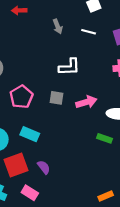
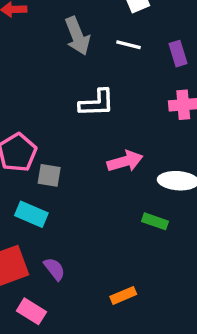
gray arrow: (58, 26) -> (77, 36), size x1.5
gray square: (57, 98) -> (49, 175), moved
orange rectangle: (106, 196) -> (123, 295), moved

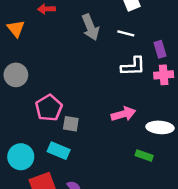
purple rectangle: (178, 54) -> (160, 49), moved
white L-shape: (97, 103) -> (133, 66), moved

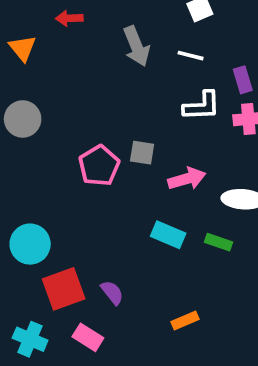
pink pentagon: (49, 108) -> (99, 166), moved
gray square: (71, 124) -> (142, 153), moved
cyan rectangle: (59, 151) -> (168, 235), moved

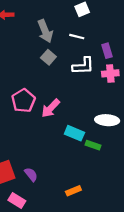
gray square: (142, 153) -> (48, 57), moved, turned 32
pink arrow: (187, 179) -> (51, 108), moved, turned 150
cyan rectangle: (168, 235) -> (74, 133), moved

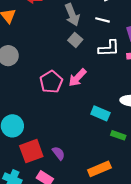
pink arrow: (51, 108) -> (77, 78), moved
green rectangle: (93, 145) -> (118, 135), moved
orange rectangle: (73, 191) -> (99, 169), size x1.5

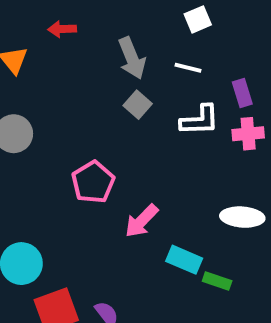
pink arrow: (77, 78) -> (142, 221), moved
cyan rectangle: (100, 113) -> (184, 260), moved

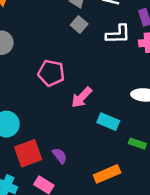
pink pentagon: (93, 182) -> (51, 73), turned -30
green rectangle: (217, 281) -> (137, 144), moved

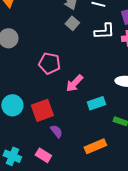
cyan rectangle: (108, 122) -> (96, 103), turned -42
red square: (28, 153) -> (42, 110), moved

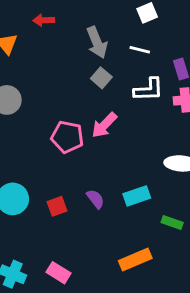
pink arrow: (74, 83) -> (104, 125), moved
red square: (42, 110) -> (57, 206), size x0.6
purple semicircle: (56, 131) -> (95, 199), moved

